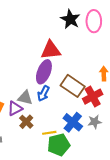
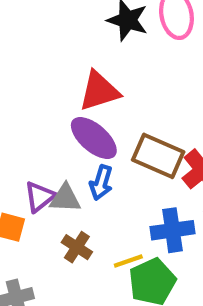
purple ellipse: (44, 72) -> (94, 138), turned -60
purple triangle: (15, 108) -> (40, 197), moved
blue cross: (73, 122) -> (172, 230), turned -36

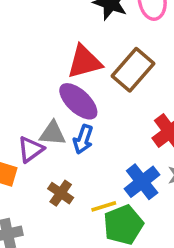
brown rectangle: (158, 156) -> (133, 70), moved, turned -75
gray triangle: (65, 198) -> (53, 133), moved
blue cross: (172, 230) -> (142, 182), turned -32

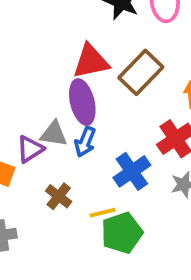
purple ellipse: (78, 101) -> (82, 102), turned 30
blue cross: (142, 182) -> (132, 171), moved

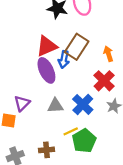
gray triangle: (54, 134) -> (55, 106), moved
blue arrow: (85, 142) -> (64, 59), moved
brown cross: (59, 196) -> (47, 150), moved, turned -32

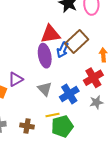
gray triangle: (55, 106) -> (45, 89), turned 35

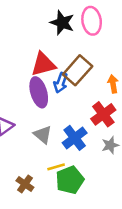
brown cross: (27, 126) -> (25, 184), turned 32

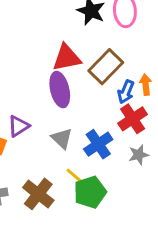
blue arrow: (61, 83) -> (126, 92), moved
yellow line: (56, 167) -> (75, 176), turned 54
brown cross: (25, 184) -> (38, 194), size x1.5

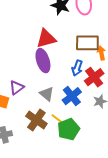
brown rectangle: (106, 67) -> (87, 43), moved, turned 50
blue arrow: (126, 92) -> (77, 68), moved
brown cross: (38, 194) -> (36, 120), moved

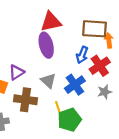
yellow line: (58, 119) -> (58, 108), turned 32
brown cross: (36, 120) -> (26, 100), moved, turned -30

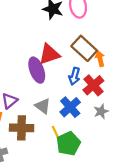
red triangle: (51, 22) -> (49, 54), moved
brown rectangle: (95, 29) -> (84, 48), turned 45

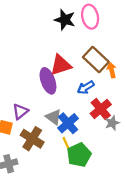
blue arrow: (74, 76) -> (86, 87), turned 42
red cross: (93, 85) -> (101, 109), moved
blue cross: (70, 107) -> (68, 123), moved
brown cross: (22, 128) -> (32, 139), turned 30

